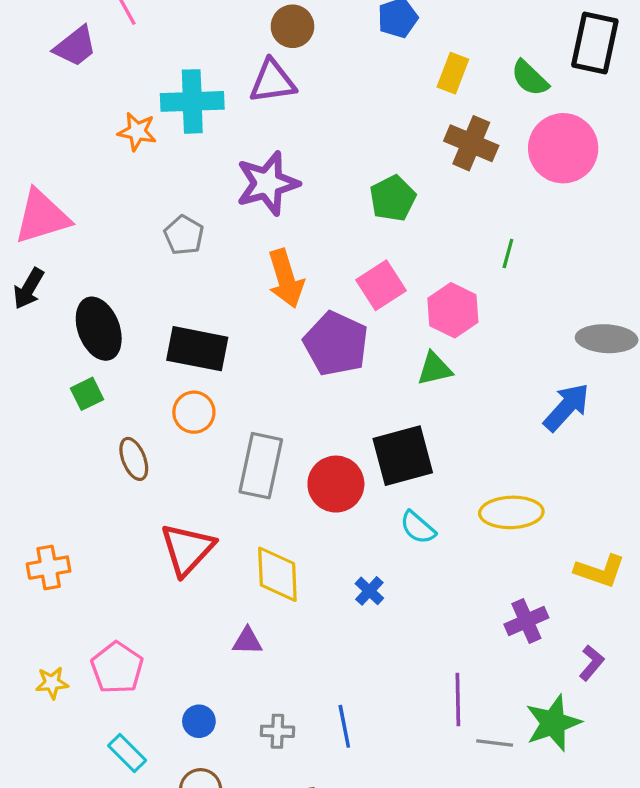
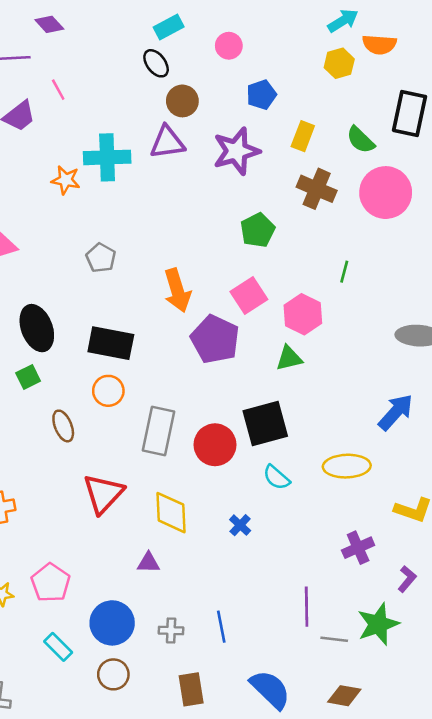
purple star: (267, 183) -> (236, 151), moved
blue arrow: (566, 407) -> (396, 412), moved
blue circle: (199, 721) -> (112, 623), size x1.8

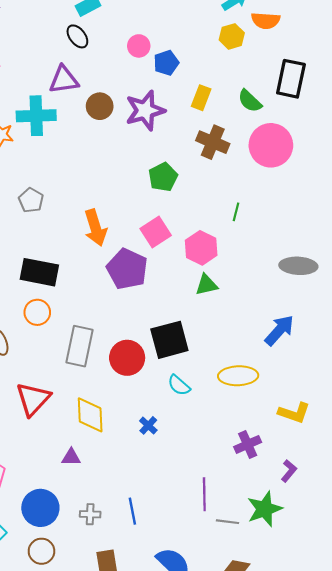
pink circle: (229, 46) -> (139, 46), moved
brown circle: (182, 101) -> (100, 106), moved
purple triangle: (167, 142) -> (64, 80), moved
green triangle: (289, 358) -> (206, 285), moved

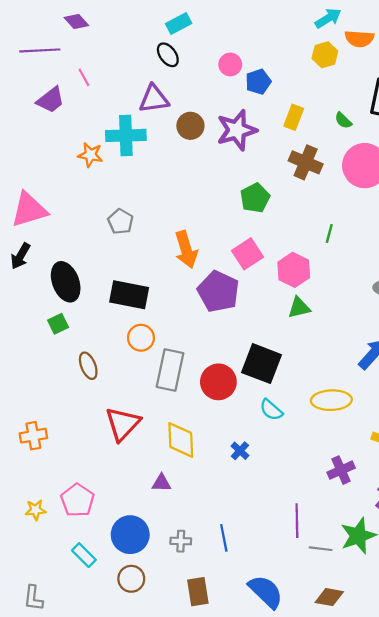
green semicircle: (250, 101) -> (343, 120), size x0.7
orange circle: (37, 312) -> (141, 338), moved
black square: (169, 340) -> (261, 364), turned 36

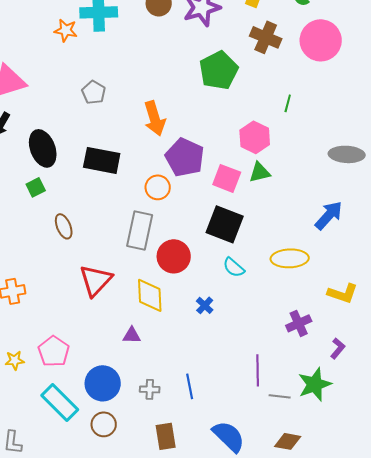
green pentagon: (255, 198) -> (219, 70), size x1.4
pink square: (247, 254) -> (227, 178), moved, turned -36
orange circle: (141, 338) -> (158, 187), moved
red circle: (218, 382) -> (174, 256), moved
cyan rectangle: (84, 555) -> (60, 402), size x1.6

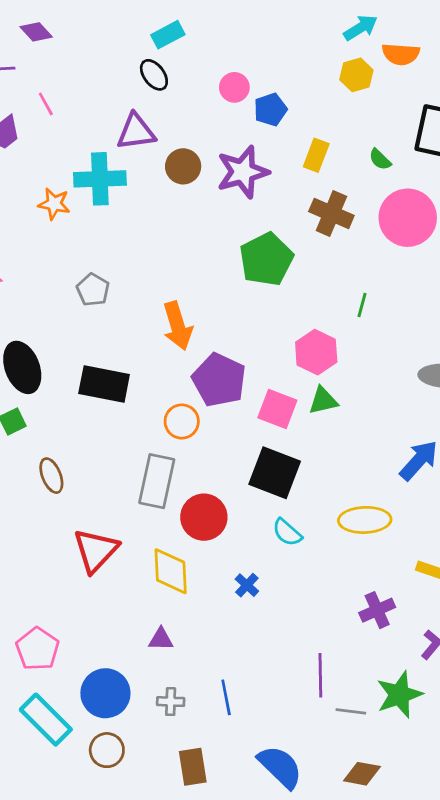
purple triangle: (132, 335) -> (161, 639), moved

